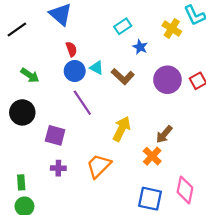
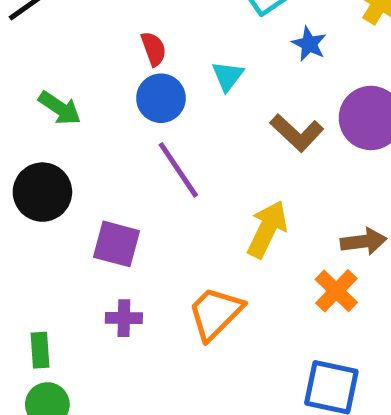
cyan triangle: (97, 68) -> (228, 76), moved, turned 40
brown L-shape: (123, 76) -> (297, 133), moved
brown arrow: (164, 134) -> (363, 241), turned -138

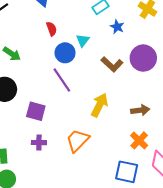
blue circle: (161, 98) -> (65, 53), moved
orange cross: (336, 291) -> (139, 140), moved

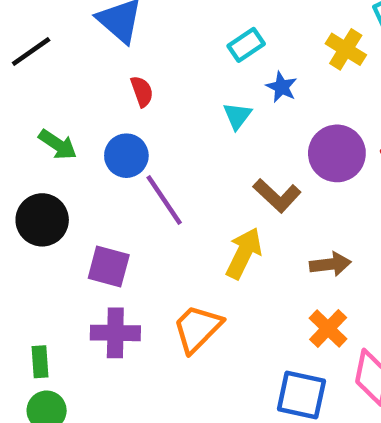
cyan triangle: (83, 40) -> (237, 116), moved
blue circle: (65, 53) -> (126, 156), moved
brown L-shape: (112, 64) -> (277, 196), moved
purple cross: (39, 143) -> (115, 333), size x1.5

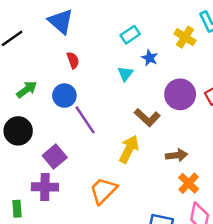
green arrow: (58, 145) -> (27, 89), turned -70
purple square: (109, 266) -> (55, 156), turned 35
orange cross: (328, 329) -> (189, 183), moved
purple cross: (115, 333) -> (45, 187), moved

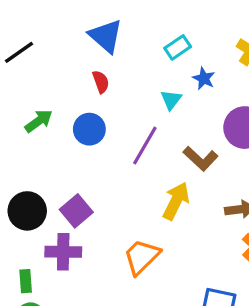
blue triangle: (61, 21) -> (106, 36), moved
purple line: (85, 120) -> (145, 146), moved, turned 64
black circle: (18, 131) -> (27, 211), moved

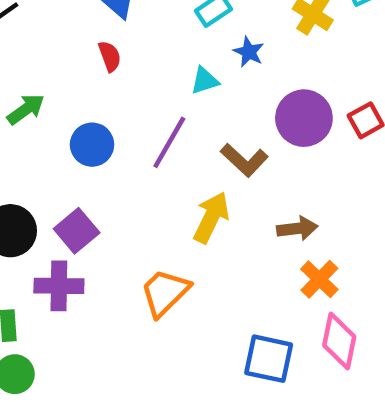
cyan triangle: (171, 100) -> (205, 81), turned 35
blue circle: (89, 129) -> (92, 145), moved

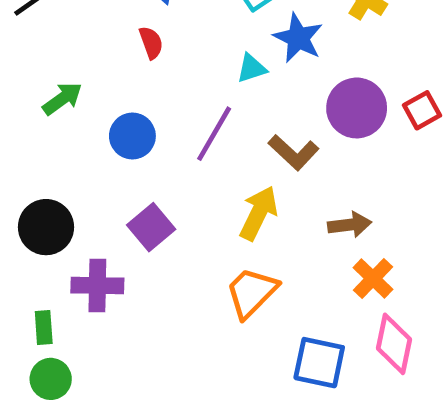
blue star: (249, 52) -> (298, 38), size x1.5
purple square: (77, 231) -> (151, 227), moved
orange trapezoid: (165, 292) -> (252, 292), moved

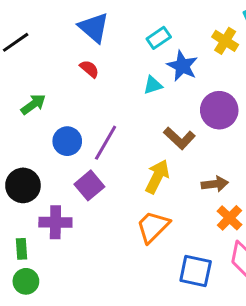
red semicircle: (151, 43) -> (89, 69), turned -30
purple line: (214, 134) -> (106, 143), moved
blue circle: (132, 136) -> (67, 141), moved

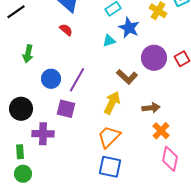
green arrow: (33, 104) -> (28, 54), turned 138
purple square: (89, 185) -> (66, 109), turned -36
blue square: (196, 271) -> (110, 167), moved

